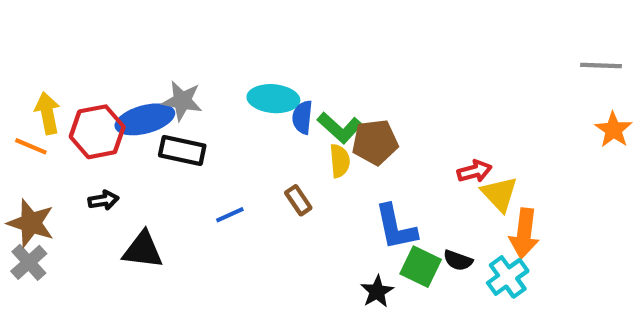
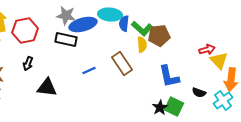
blue ellipse: (145, 119) -> (83, 25), moved
black arrow: (103, 200) -> (28, 64), turned 120
brown rectangle: (298, 200) -> (122, 64), size x1.6
green square: (421, 267) -> (174, 107), moved

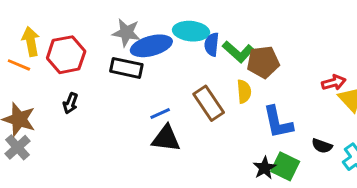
yellow semicircle: (142, 45) -> (244, 91), moved
black triangle: (47, 88) -> (166, 139), moved

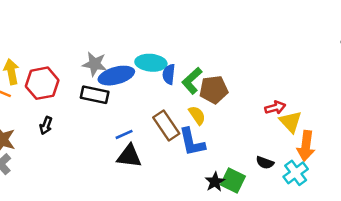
green L-shape: (238, 52) -> (192, 81), turned 96
yellow semicircle: (244, 91) -> (197, 115), turned -30
blue L-shape: (278, 122) -> (192, 142), moved

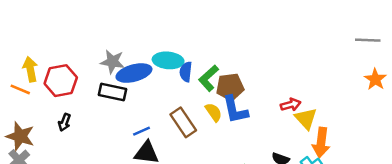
blue L-shape: (192, 142) -> (235, 110), moved

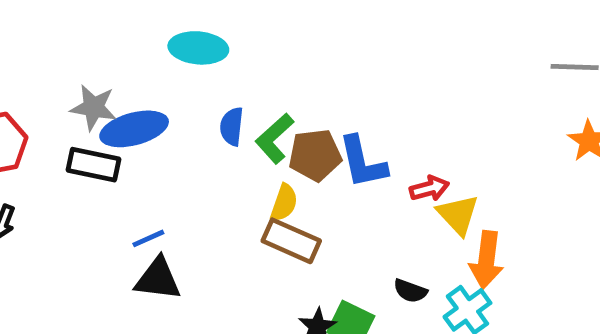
cyan ellipse: (168, 60) -> (198, 48), moved
blue L-shape: (235, 110) -> (363, 162), moved
yellow semicircle: (214, 112) -> (284, 203), turned 54
brown rectangle: (183, 122) -> (291, 241), moved, turned -32

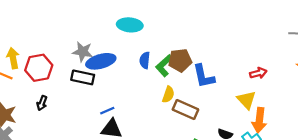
brown pentagon: (315, 155) -> (180, 60), moved
red arrow: (429, 188) -> (258, 73), moved
brown rectangle: (291, 241) -> (185, 110), moved

